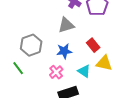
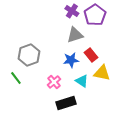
gray triangle: (66, 25) -> (75, 35), moved
blue star: (64, 51) -> (71, 60), moved

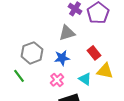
gray triangle: (75, 35) -> (67, 33), moved
blue star: (71, 60) -> (62, 58), moved

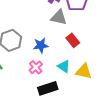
gray triangle: (67, 33) -> (59, 17), moved, turned 30
yellow triangle: (105, 71) -> (84, 71), moved

